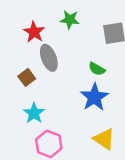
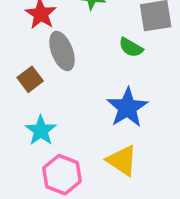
green semicircle: (97, 69) -> (131, 47), moved
yellow triangle: (104, 139) -> (122, 161), moved

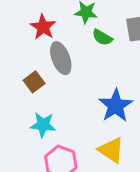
green semicircle: (131, 47) -> (102, 37), moved
cyan star: (41, 130) -> (43, 125), turned -30

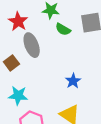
blue star: (116, 106) -> (73, 81), size x0.6

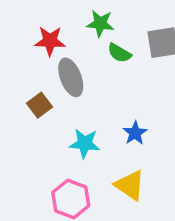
red star: (18, 22) -> (50, 41), turned -30
cyan star: (18, 96) -> (85, 143), moved

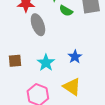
brown square: (39, 105) -> (15, 61), moved, turned 32
cyan star: (85, 143) -> (46, 63), turned 30

